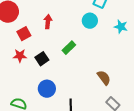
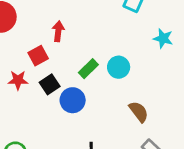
cyan circle: (90, 21) -> (119, 67), moved
red square: (24, 34) -> (38, 56), moved
blue circle: (47, 89) -> (73, 100), moved

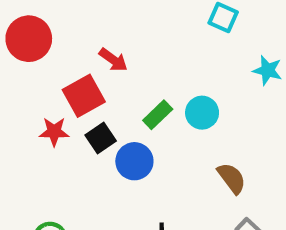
red arrow: (58, 31) -> (113, 60), turned 120
red square: (38, 56) -> (84, 96), size x1.4

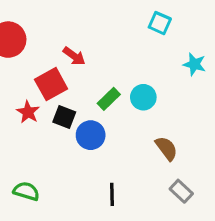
red star: (54, 132) -> (28, 112), turned 30
black square: (101, 138) -> (64, 117), turned -35

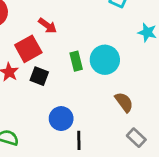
cyan circle: (143, 97) -> (105, 60), size x1.4
green rectangle: (109, 99) -> (76, 61), turned -60
blue circle: (91, 135) -> (61, 119), moved

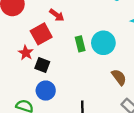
black square: (39, 76) -> (42, 65), moved
blue circle: (61, 119) -> (46, 91), moved

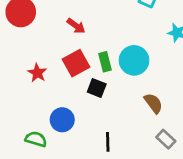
red square: (41, 34) -> (76, 63), moved
black square: (42, 65) -> (97, 88), moved

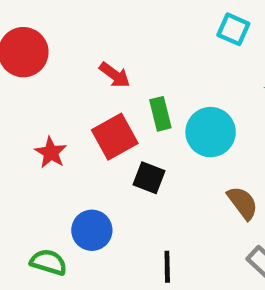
green rectangle: (105, 62) -> (160, 114), moved

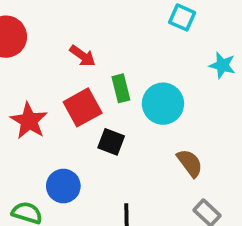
red star: (51, 153) -> (29, 121), size x1.4

